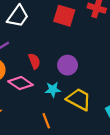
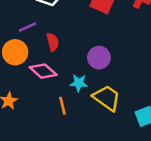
red semicircle: (34, 61) -> (53, 42), moved
orange line: (46, 121) -> (62, 106), moved

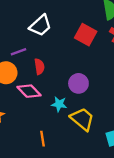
orange line: (62, 106) -> (42, 139), moved

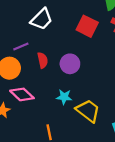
purple circle: (78, 83) -> (70, 64), moved
pink diamond: (29, 91) -> (22, 94), moved

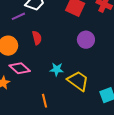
purple line: (21, 46) -> (18, 16), moved
purple circle: (70, 64) -> (86, 40), moved

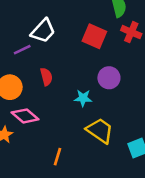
cyan star: (57, 69) -> (83, 98), moved
orange line: (44, 101) -> (57, 157), turned 32

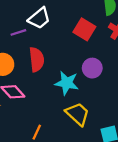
red semicircle: (46, 77) -> (37, 59), size x1.5
cyan star: (83, 98) -> (67, 83), size x1.5

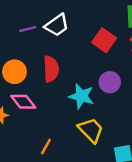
purple line: (18, 32) -> (28, 29), moved

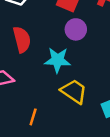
purple circle: (110, 82) -> (76, 29), moved

